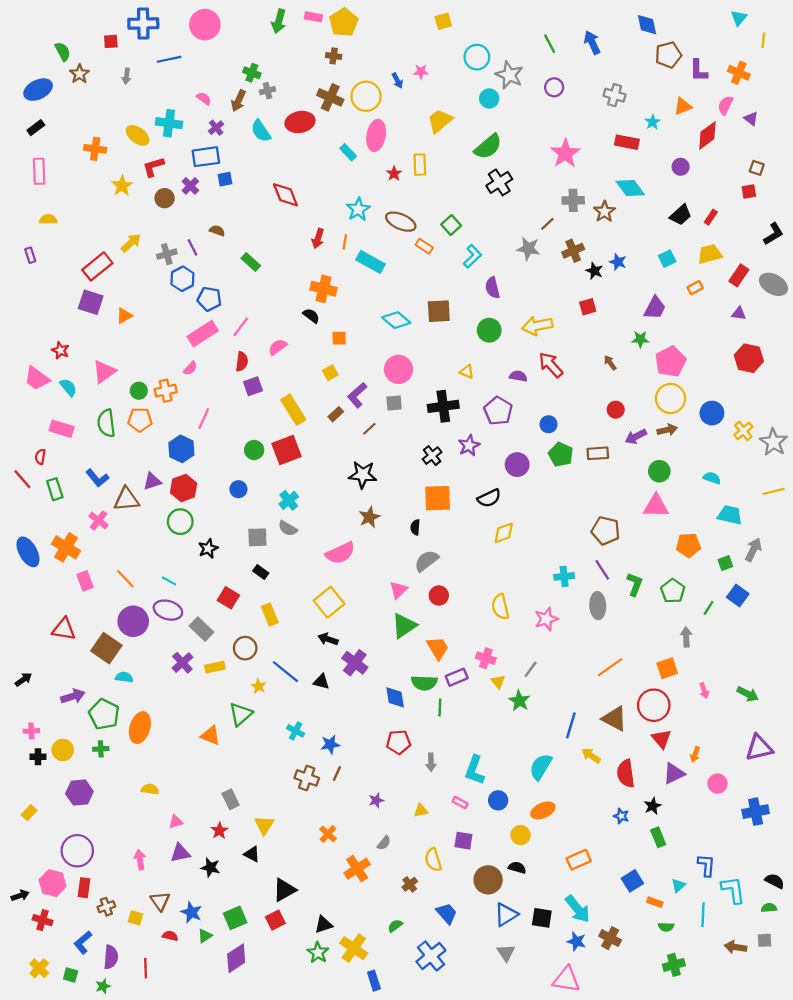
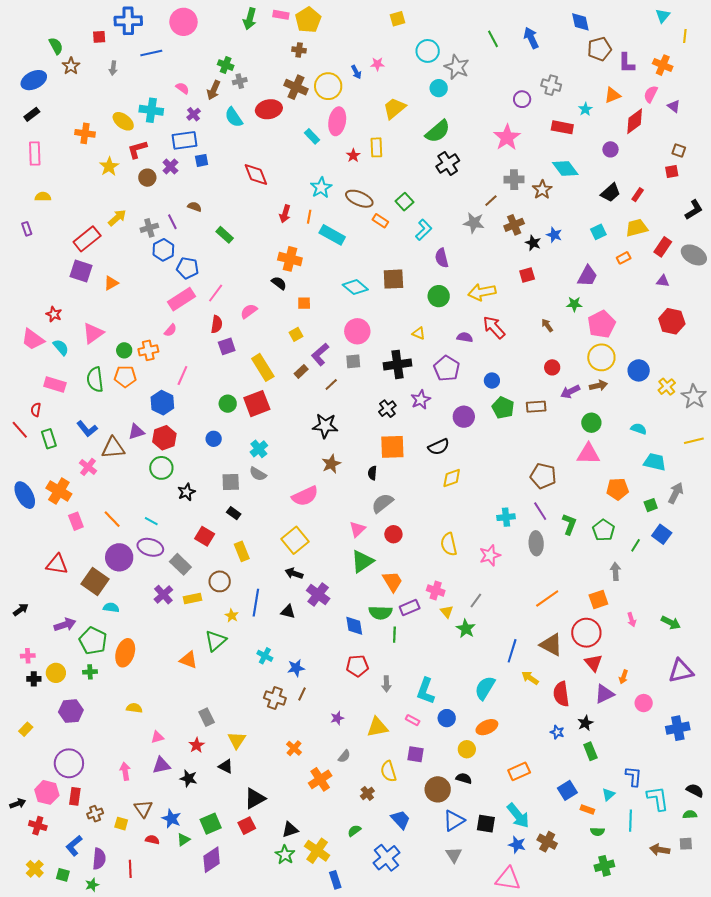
purple circle: (554, 87) -> (522, 99), moved
blue line: (285, 672) -> (256, 603), turned 60
yellow triangle: (421, 810) -> (377, 727), size x1.6

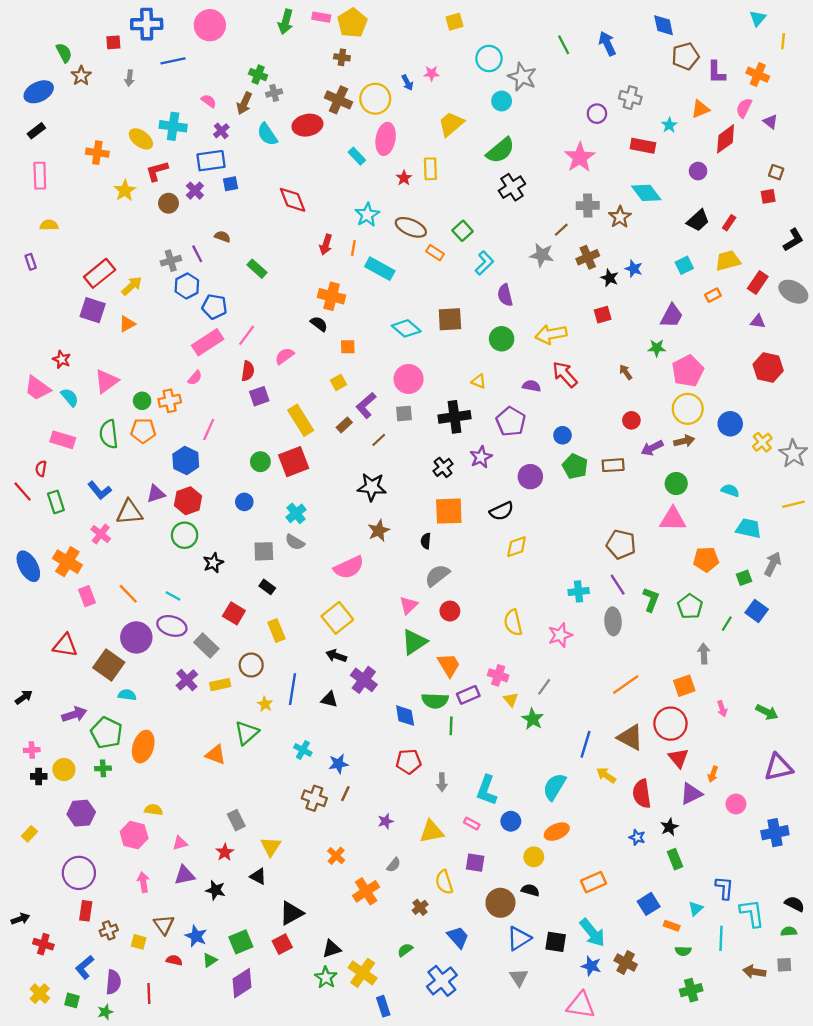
yellow arrow: (117, 218) -> (132, 286), moved
pink hexagon: (47, 792) -> (134, 835), moved

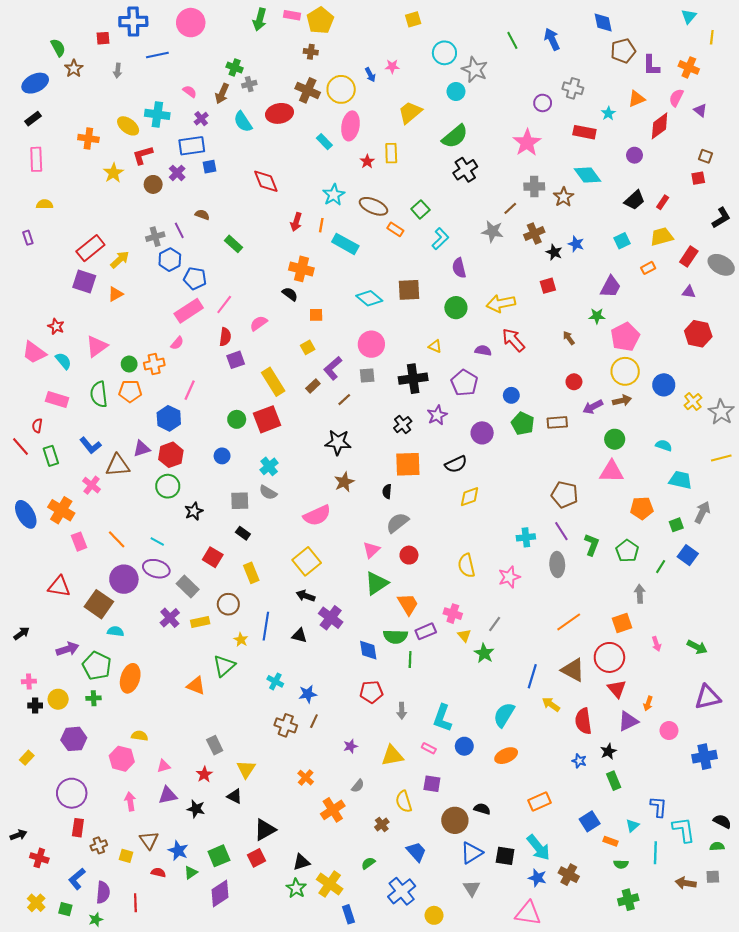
yellow circle: (534, 857) -> (434, 915), moved

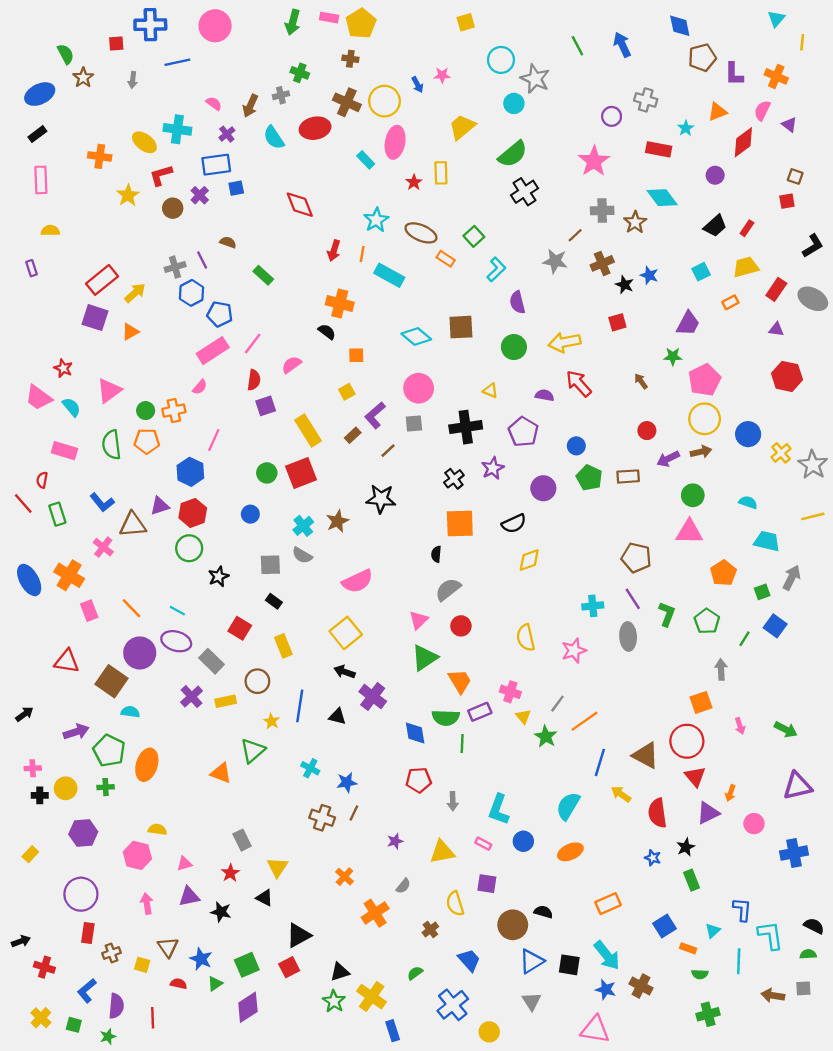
green cross: (235, 67) -> (300, 73), moved
brown star: (344, 482) -> (337, 521), moved
orange pentagon: (642, 508) -> (723, 573), turned -30
orange line: (569, 622) -> (585, 721), moved

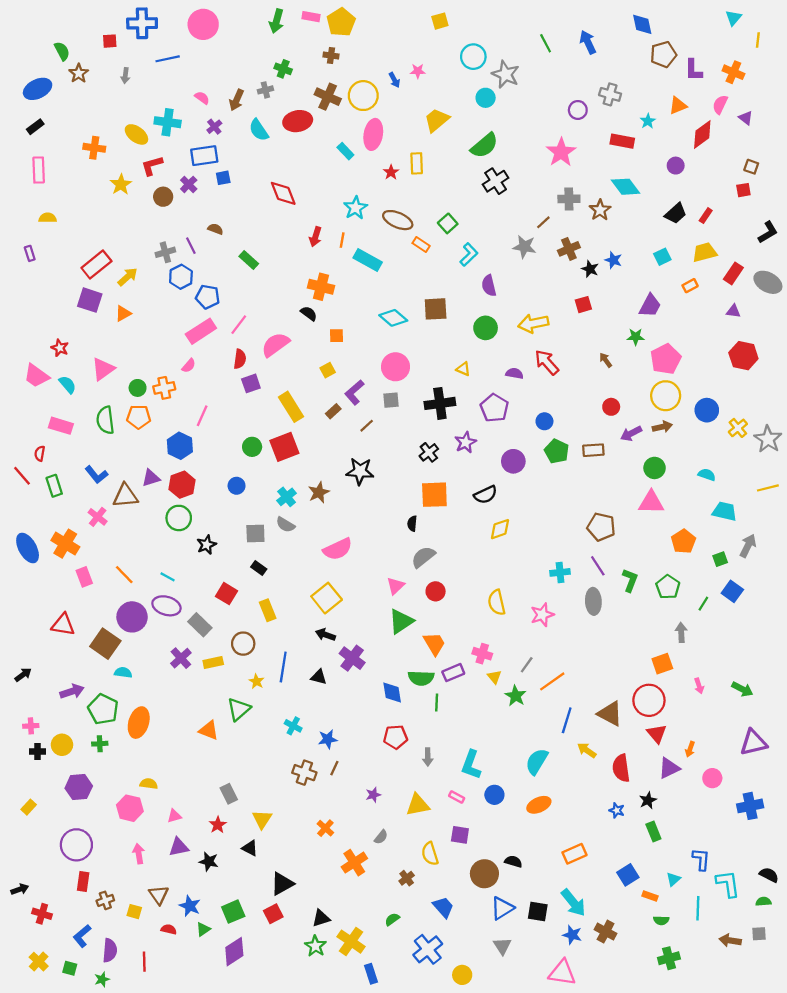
pink semicircle: (292, 365) -> (275, 345), size x1.5

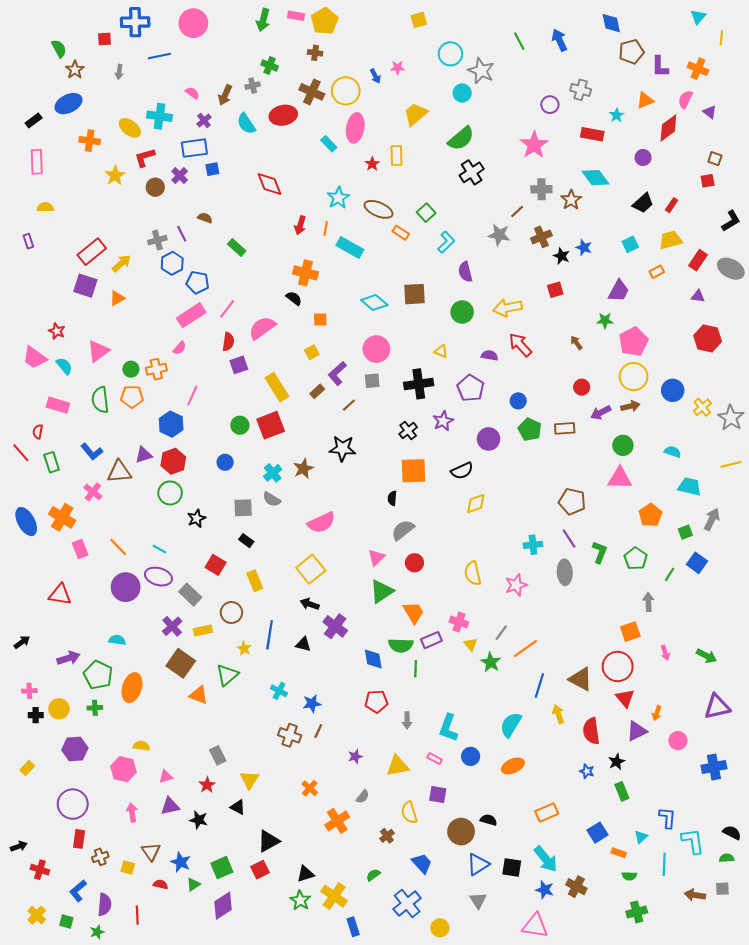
blue ellipse: (38, 89) -> (68, 104), moved
brown square: (105, 644) -> (181, 663), moved
yellow arrow: (587, 750) -> (558, 714), turned 36

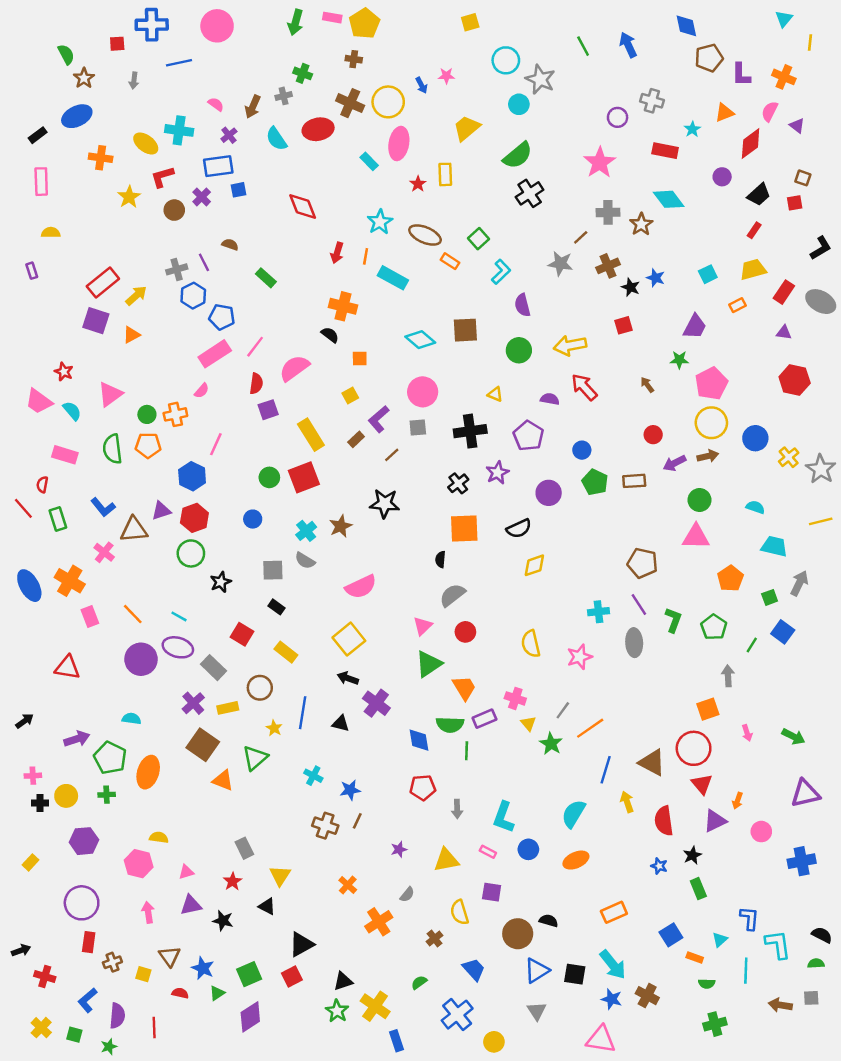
black trapezoid: (643, 203) -> (759, 195), moved
yellow rectangle: (255, 581) -> (286, 652), turned -30

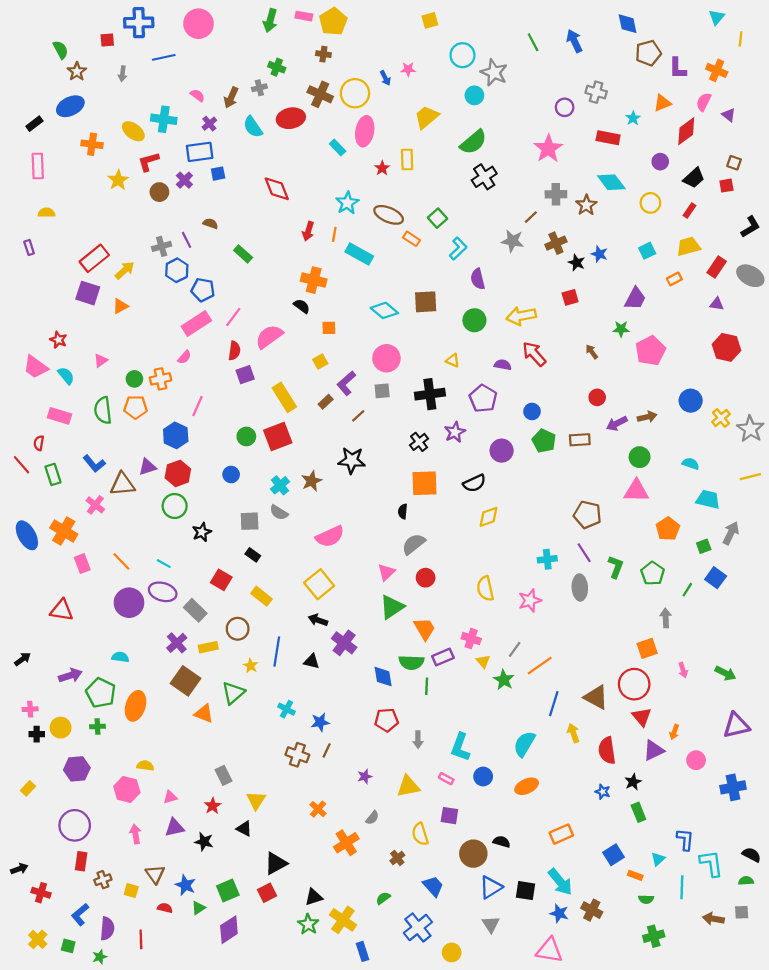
pink triangle: (110, 394) -> (101, 360), size x0.6
yellow circle: (711, 423) -> (650, 203), moved, size x0.7

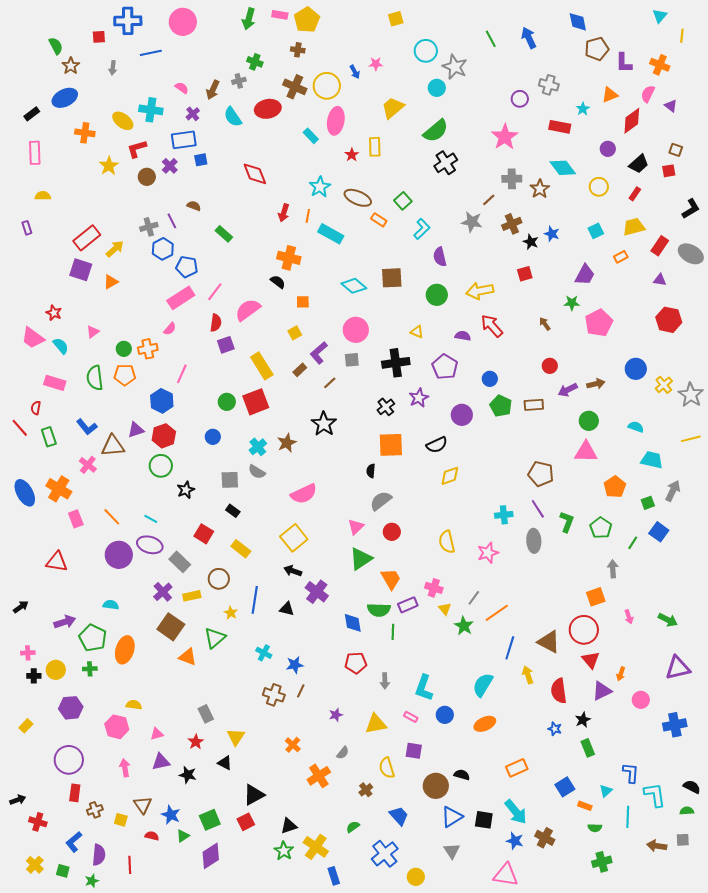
black star: (352, 460) -> (324, 424), turned 30

